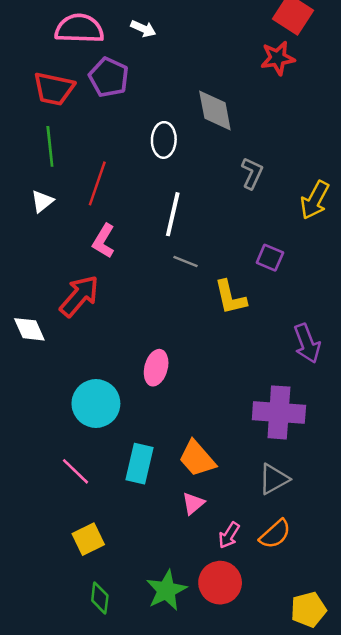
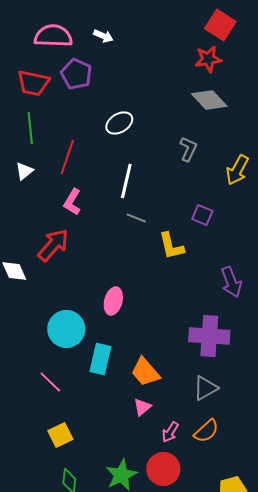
gray diamond: (215, 111) -> (209, 100), moved, turned -33
white ellipse: (164, 140) -> (119, 123), turned 56
cyan rectangle: (139, 464) -> (100, 359), moved

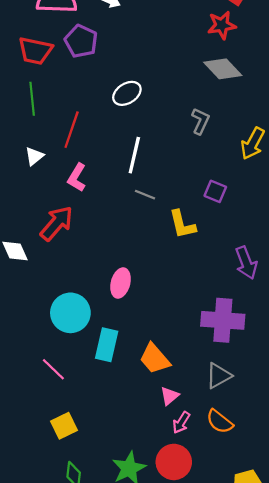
white triangle: (24, 171) -> (34, 156), moved
pink triangle: (142, 407) -> (170, 396), moved
orange semicircle: (206, 431) -> (220, 421), turned 80

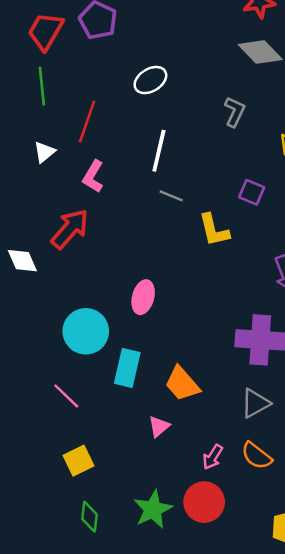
red trapezoid: (35, 51) -> (46, 31), turned 108
pink triangle: (170, 396) -> (159, 426), moved

